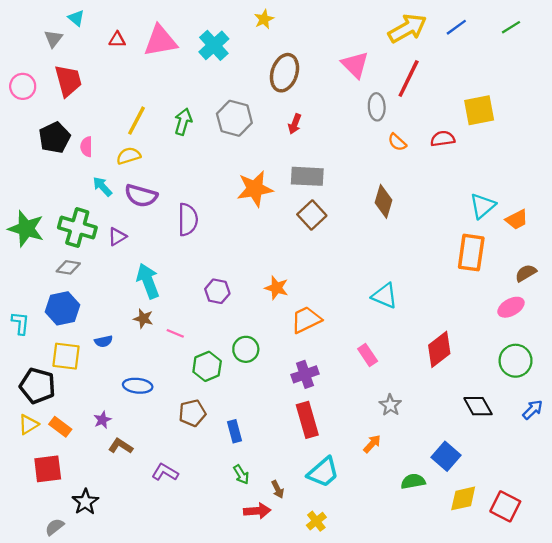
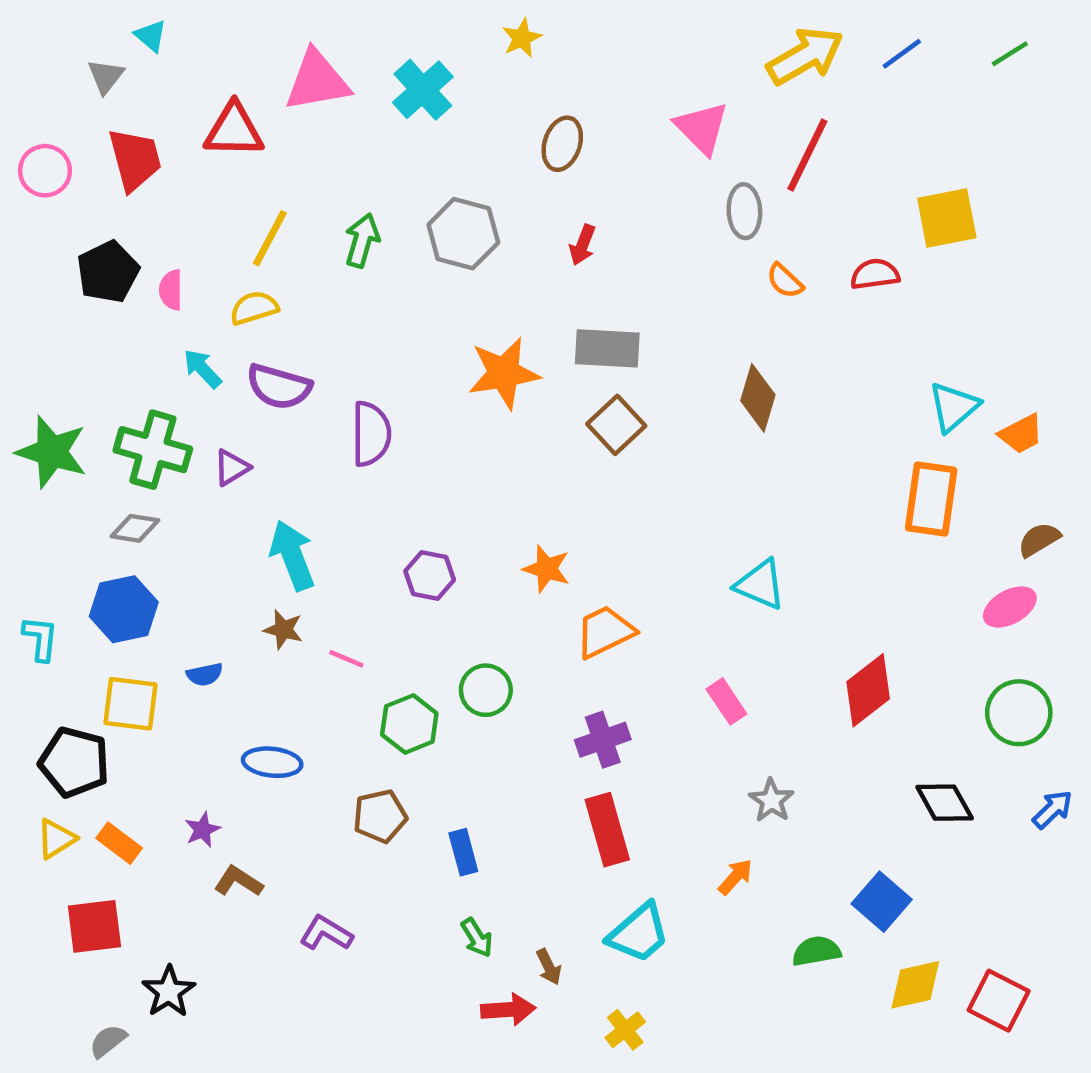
red triangle: (117, 40) -> (234, 130), moved, size x1.8
brown ellipse: (284, 73) -> (562, 144), size x0.7

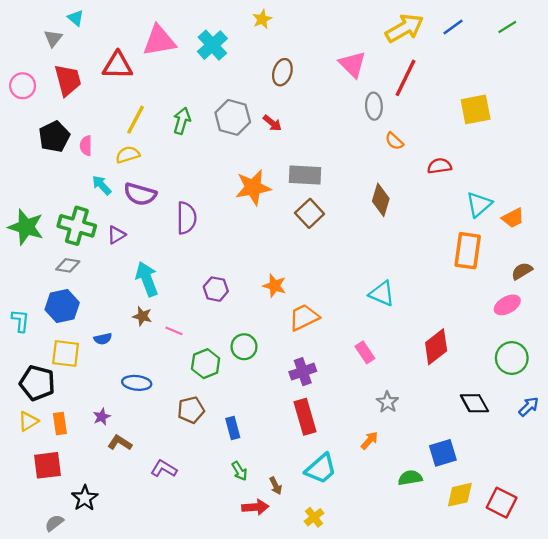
red arrow: (582, 245) -> (272, 123), moved, turned -72
red semicircle: (875, 274) -> (439, 166), moved
orange rectangle: (119, 843) -> (60, 424), turned 45
blue square: (882, 902) -> (443, 453), turned 32

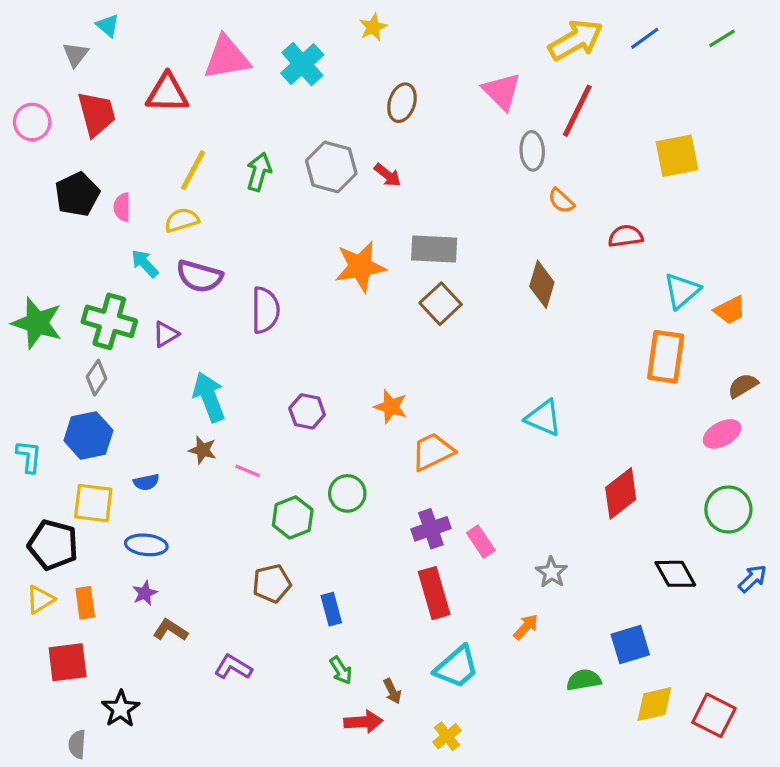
gray diamond: (68, 265) -> (96, 378), turned -65
pink rectangle: (365, 352) -> (481, 542), moved
blue ellipse: (137, 383) -> (146, 545), moved
gray semicircle: (54, 523) -> (77, 744), turned -48

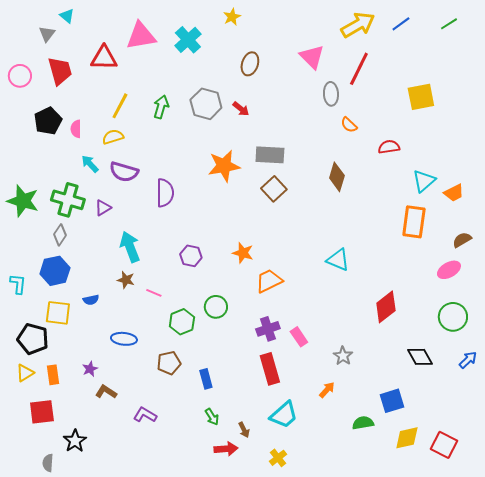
blue ellipse: (146, 545) -> (124, 339), moved

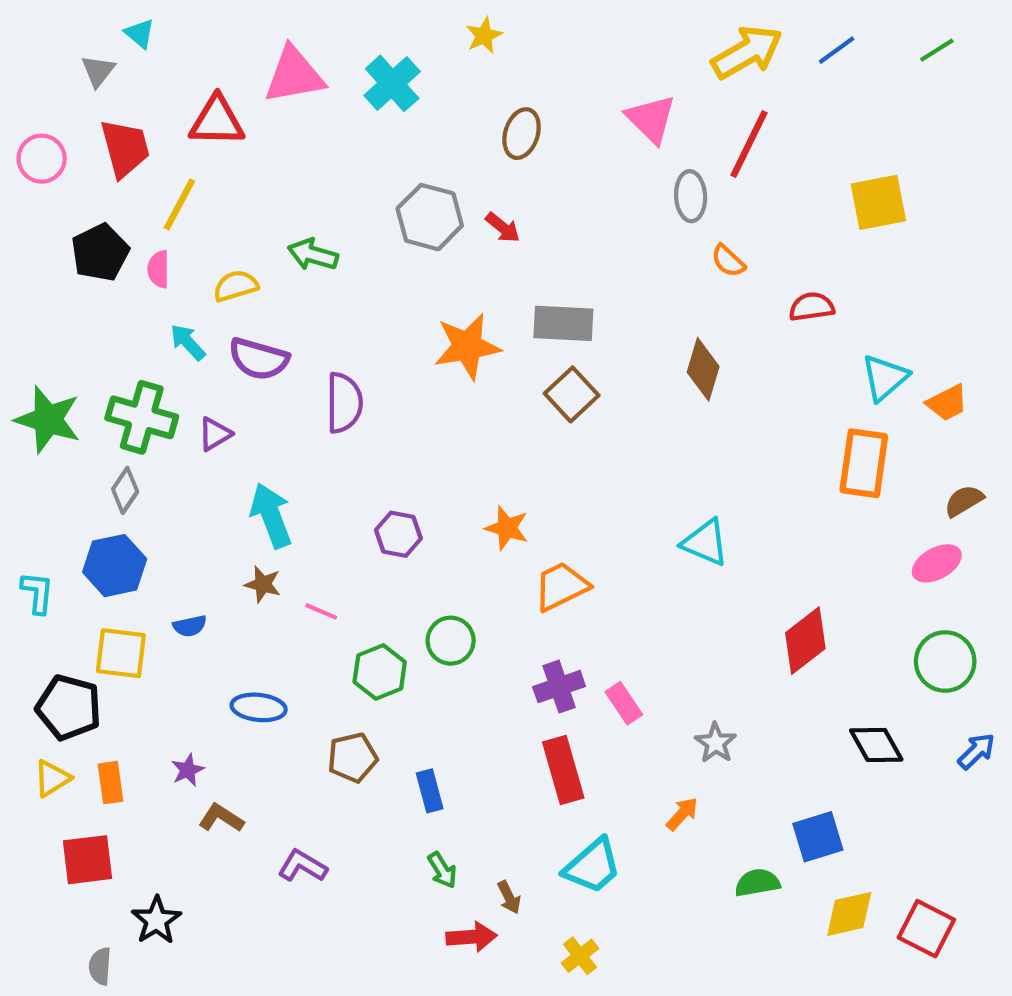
yellow line: (120, 106) -> (179, 205), moved
green arrow: (161, 107) -> (313, 255), moved, turned -90

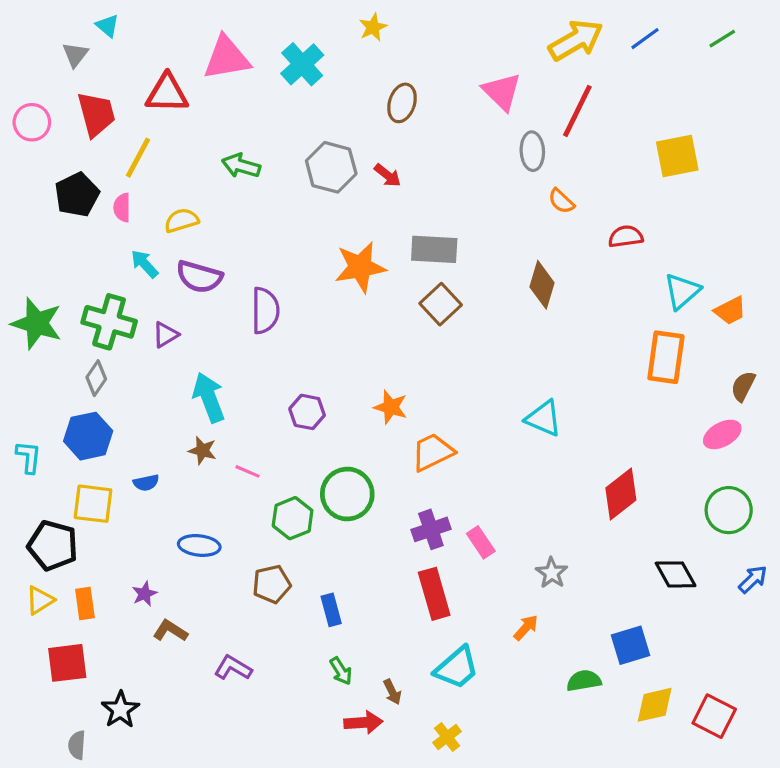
green arrow: (313, 255) -> (241, 166), moved
brown semicircle: (964, 501) -> (743, 386), turned -32
green circle: (451, 641) -> (347, 494), size x1.4

